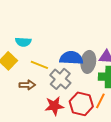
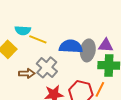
yellow line: (39, 65) -> (38, 39), moved
gray cross: (60, 79) -> (47, 67), moved

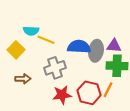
gray cross: (47, 67) -> (55, 68), turned 30
brown arrow: (27, 73) -> (23, 79), moved

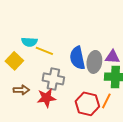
blue semicircle: (79, 47) -> (77, 58), turned -105
gray cross: (55, 68) -> (53, 79), turned 30
red star: (62, 95) -> (46, 98), moved

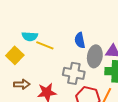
blue semicircle: (77, 58) -> (80, 40), moved, size x0.7
gray cross: (53, 79) -> (74, 73), moved

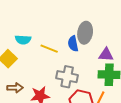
yellow line: (45, 45) -> (49, 49), moved
gray ellipse: (95, 56) -> (85, 33), moved

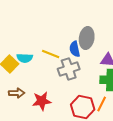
cyan semicircle: (23, 40) -> (25, 58), moved
gray cross: (67, 77) -> (69, 69), moved, turned -30

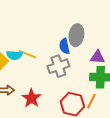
yellow line: (51, 54) -> (27, 54), moved
red star: (42, 101) -> (31, 98), turned -30

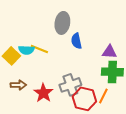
gray ellipse: (76, 35) -> (62, 23), moved
gray cross: (58, 66) -> (70, 85), moved

